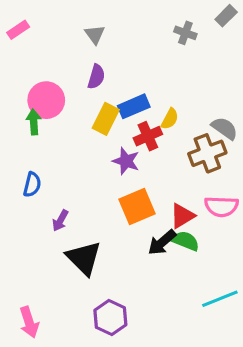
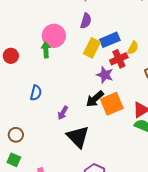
blue semicircle: (32, 185) -> (36, 93), moved
black arrow: (162, 242) -> (95, 99), moved

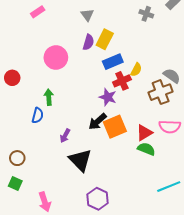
yellow rectangle: (92, 48) -> (105, 39), moved
green arrow: (46, 50) -> (49, 97), moved

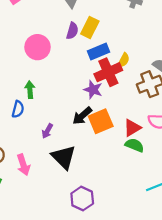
red cross: (122, 81) -> (108, 72), size x1.4
pink arrow: (45, 202) -> (23, 165), moved

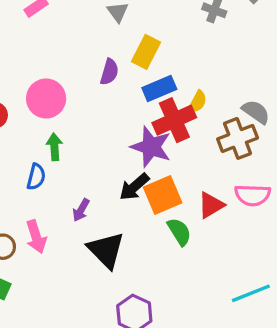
purple semicircle: (72, 31) -> (109, 72), moved
pink circle: (38, 47) -> (46, 99), moved
purple star: (93, 90) -> (151, 147), size x1.4
green semicircle: (134, 145) -> (179, 232), moved, turned 36
pink arrow: (23, 165) -> (36, 237), moved

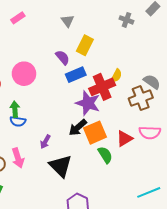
purple semicircle: (109, 72) -> (63, 57), turned -56
blue rectangle: (159, 89) -> (76, 75), moved
green arrow: (54, 147) -> (15, 109), moved
blue semicircle: (36, 177) -> (18, 121), turned 84

